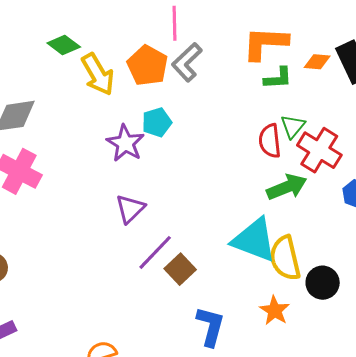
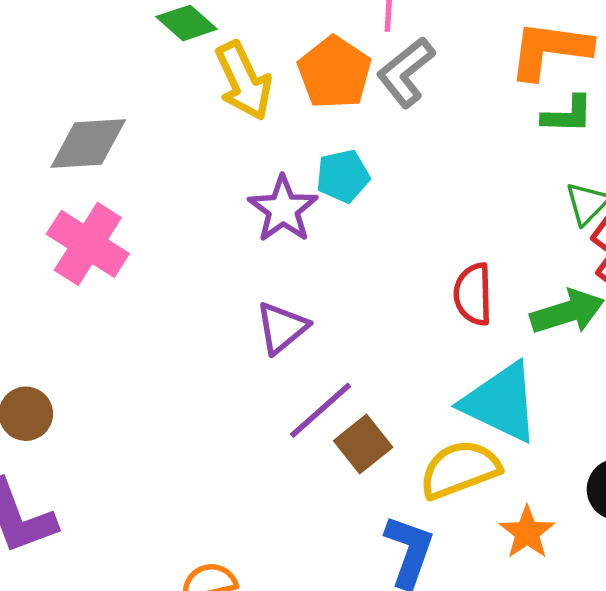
red semicircle: (270, 141) -> (473, 294), moved
yellow semicircle: (285, 258) -> (460, 469), moved, turned 78

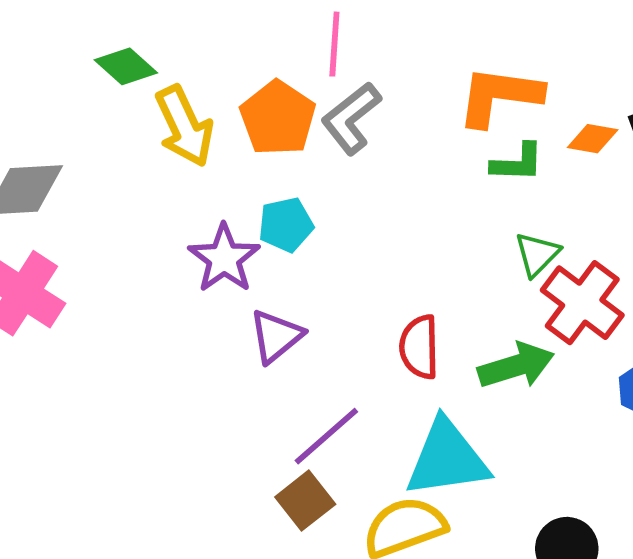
purple triangle: (282, 328) -> (276, 336), moved
cyan triangle: (501, 402) -> (447, 459), turned -34
purple line: (321, 410) -> (326, 436), moved

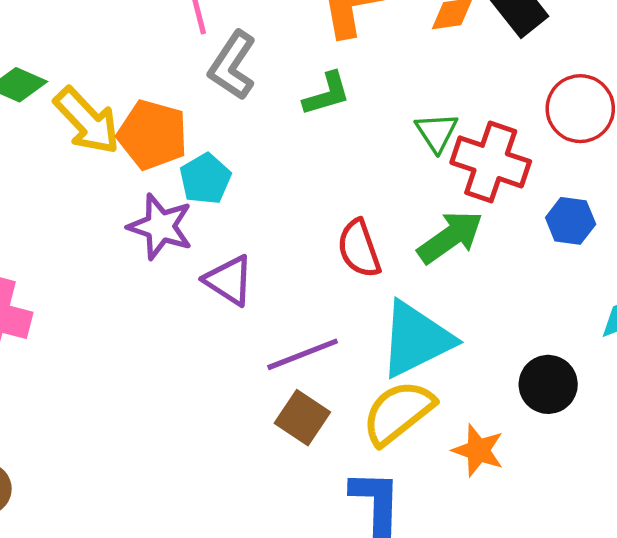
orange pentagon: (278, 118) -> (152, 135), moved
green L-shape: (517, 163) -> (327, 94), moved
purple triangle: (276, 336) -> (229, 280), turned -30
purple line: (326, 436) -> (303, 354), turned 38

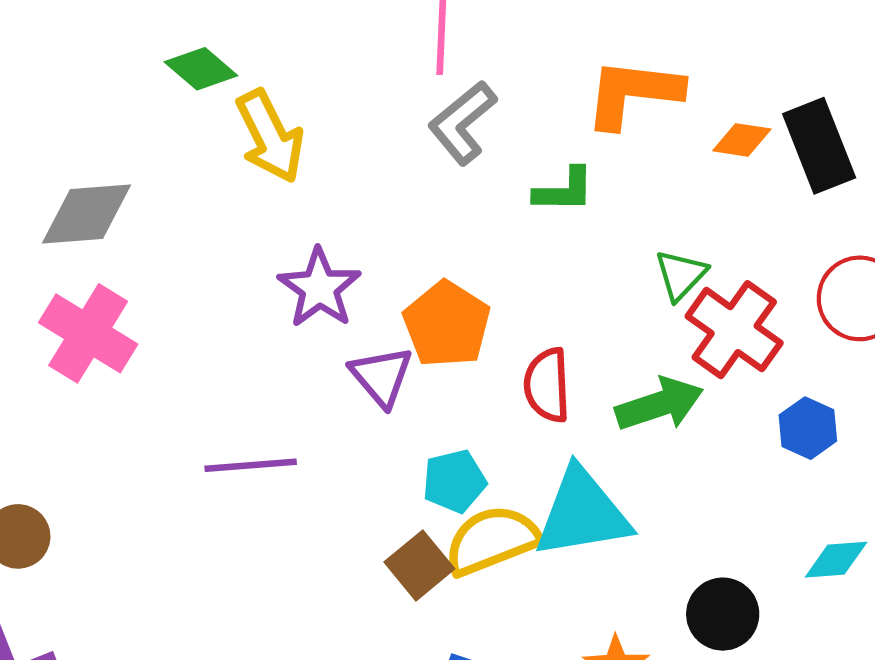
orange pentagon: (152, 135) -> (447, 324), moved
cyan pentagon: (205, 179) -> (454, 481), moved
purple line: (303, 354) -> (251, 465), moved
yellow semicircle: (398, 412) -> (492, 540), moved

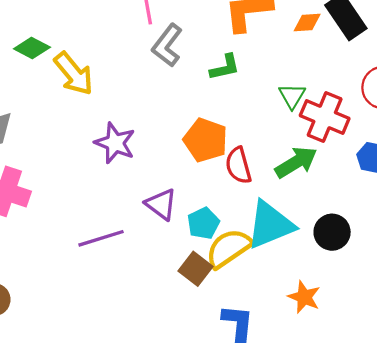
orange pentagon: (447, 324) -> (205, 140), moved
purple triangle: (381, 376) -> (161, 204), moved
black circle: (723, 614) -> (332, 232), moved

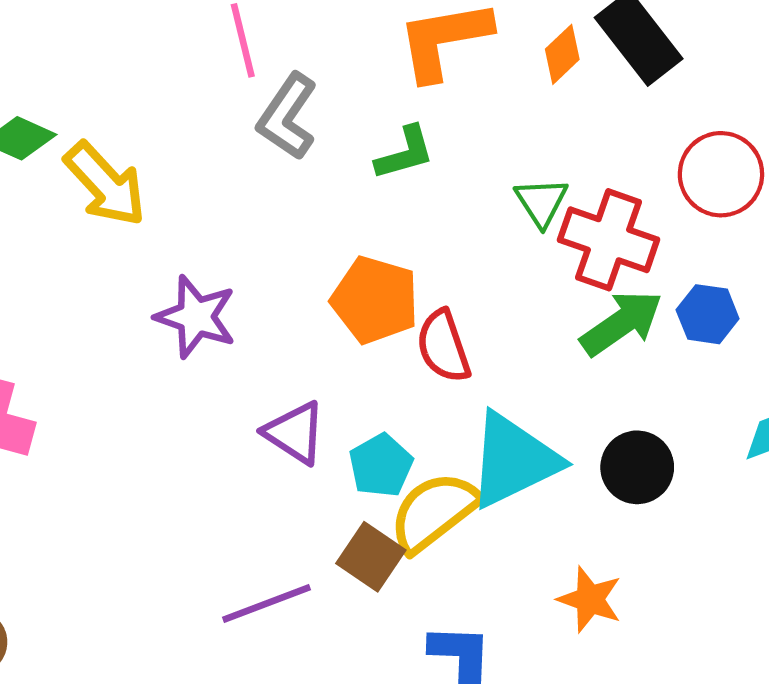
orange diamond: (307, 22) -> (562, 54), turned -36
green arrow: (296, 162) -> (621, 323), moved
purple line: (101, 238) -> (266, 604), moved

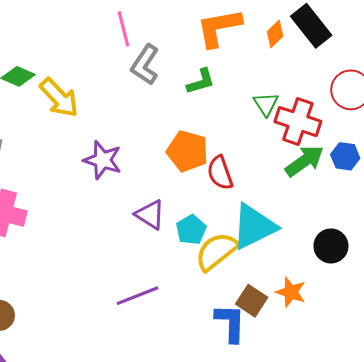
black circle: (637, 467) -> (331, 246), moved
brown square: (371, 557) -> (252, 301), moved

